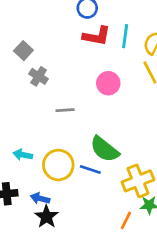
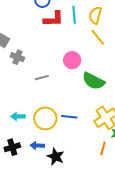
pink circle: (108, 83) -> (72, 60), moved
green semicircle: (105, 149) -> (94, 81), moved
black star: (46, 217) -> (56, 157), moved

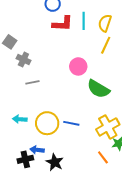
yellow line: (98, 37) -> (106, 45), turned 60
gray line: (42, 78) -> (32, 82), moved
black cross: (12, 147) -> (25, 159), moved
orange line: (103, 148) -> (103, 157), turned -56

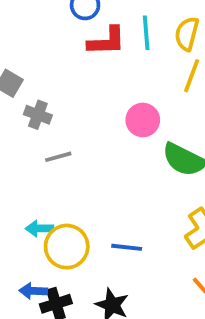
yellow circle: (47, 123) -> (67, 247), moved
blue line: (71, 123) -> (127, 247), moved
blue arrow: (37, 150) -> (33, 291), moved

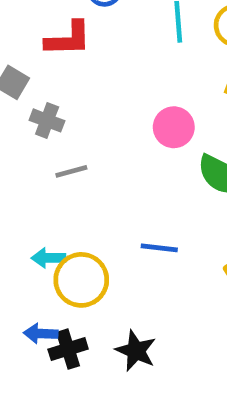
red L-shape: (107, 41) -> (68, 39), moved
blue line: (127, 247) -> (159, 248), moved

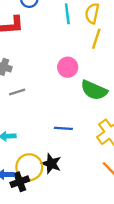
yellow circle: (81, 280) -> (29, 167), moved
black star: (136, 351) -> (51, 164), moved

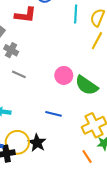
pink circle: (68, 67) -> (64, 75), moved
gray line: (17, 92) -> (19, 74), turned 32

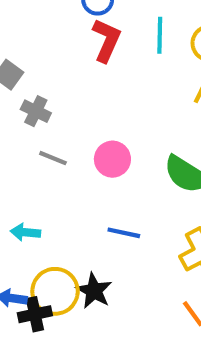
red L-shape: (25, 15) -> (106, 40), moved, turned -70
pink circle: (64, 75) -> (112, 159), moved

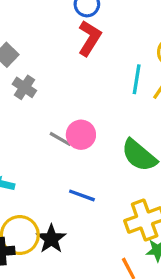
cyan line: (160, 35) -> (137, 79), moved
gray line: (53, 158) -> (60, 139), moved

